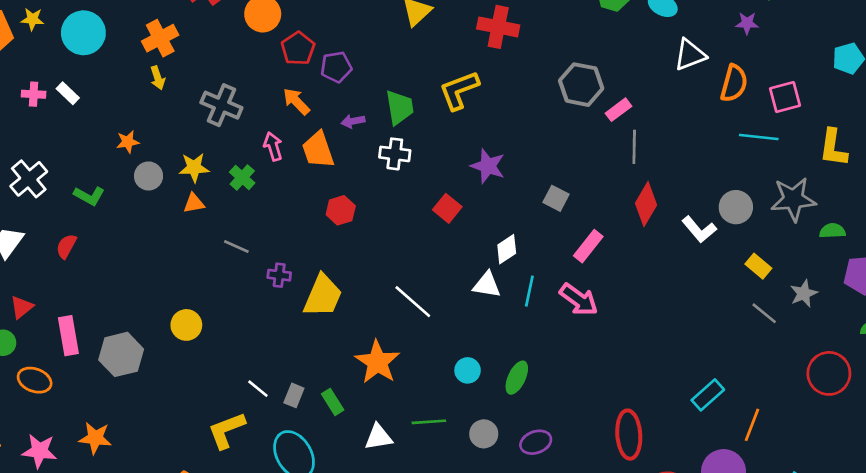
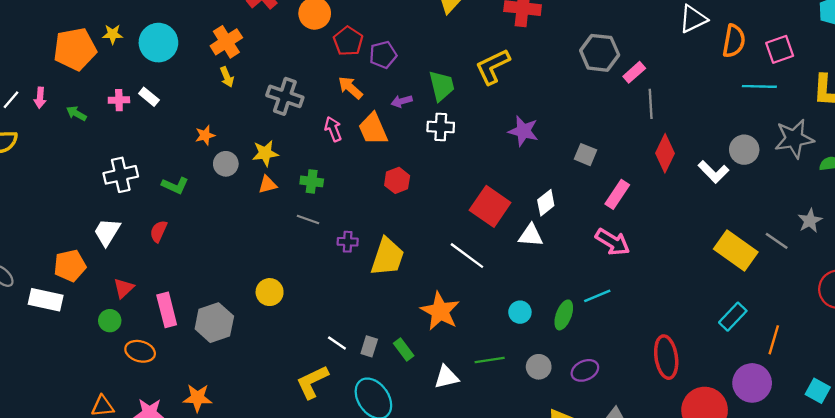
green cross: (242, 178) -> (312, 181), moved, turned -30
white cross: (29, 179) -> (121, 175), turned 32
red square: (447, 208) -> (490, 206), moved, size x1.6
yellow rectangle: (758, 266) -> (736, 251), moved, size x1.8
cyan line: (529, 291) -> (597, 296), moved, turned 60

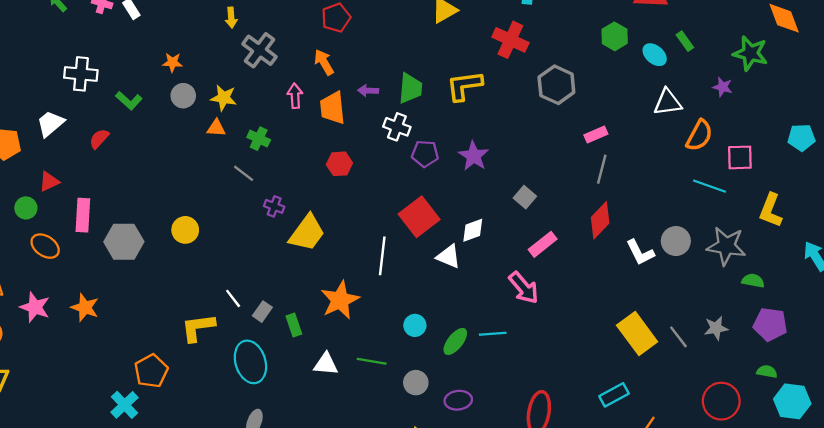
gray hexagon: (600, 53) -> (556, 85), moved
purple pentagon: (383, 55) -> (425, 154), moved
yellow arrow: (227, 77) -> (231, 18), moved
white line: (467, 256) -> (382, 256), turned 42

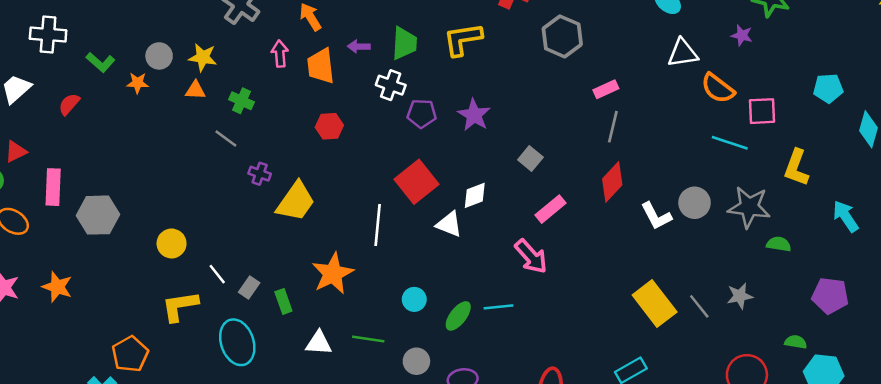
orange star: (172, 62) -> (138, 83), moved
orange semicircle: (699, 136) -> (718, 88), turned 100
yellow circle: (185, 230) -> (172, 243), moved
purple pentagon: (770, 324) -> (830, 296), moved

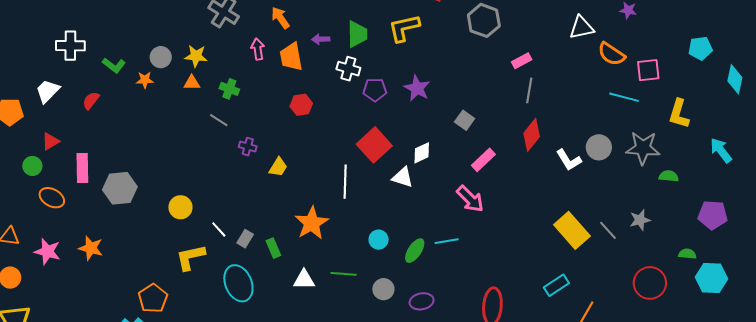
yellow trapezoid: (296, 202) -> (278, 167), size x0.6

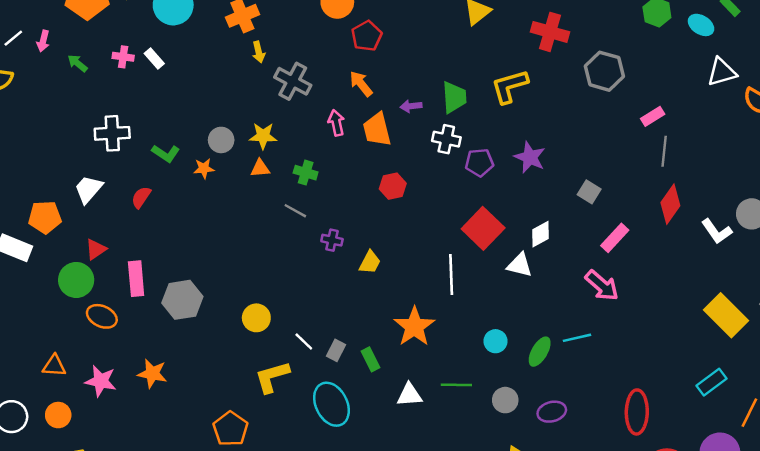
green circle: (32, 166) -> (76, 280), size x1.5

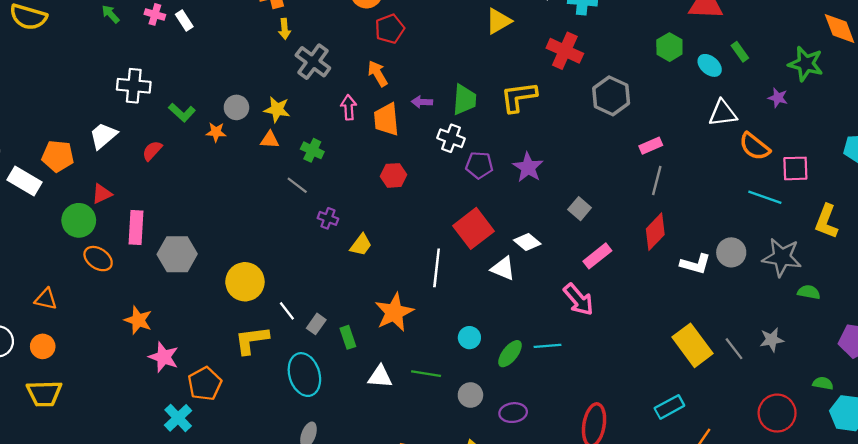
white L-shape: (717, 231) -> (695, 264), turned -48
white diamond: (540, 234) -> (527, 242), turned 60
yellow circle: (256, 318) -> (245, 282), size x1.4
pink star: (101, 381) -> (164, 357), moved

